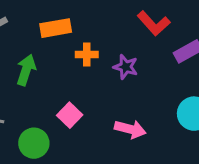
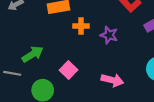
green arrow: (26, 70) -> (33, 54), moved, turned 40

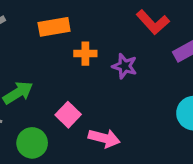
pink arrow: (112, 80) -> (104, 138), moved

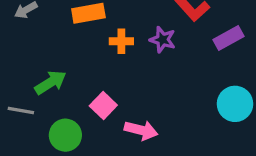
purple star: (125, 66) -> (163, 40), moved

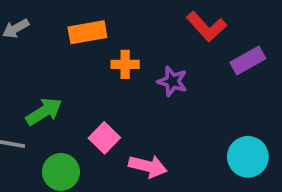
purple star: (163, 40) -> (172, 81), moved
cyan circle: (235, 104) -> (248, 157), moved

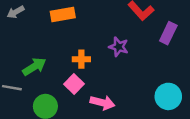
purple rectangle: (248, 61) -> (168, 33), turned -35
orange cross: (125, 64) -> (81, 59), moved

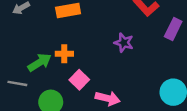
orange cross: (81, 59) -> (64, 54), moved

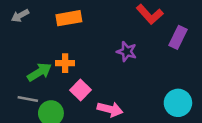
gray line: (17, 83) -> (28, 99), moved

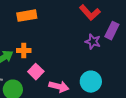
purple star: (127, 52) -> (93, 42), moved
cyan circle: (178, 103) -> (91, 82), moved

